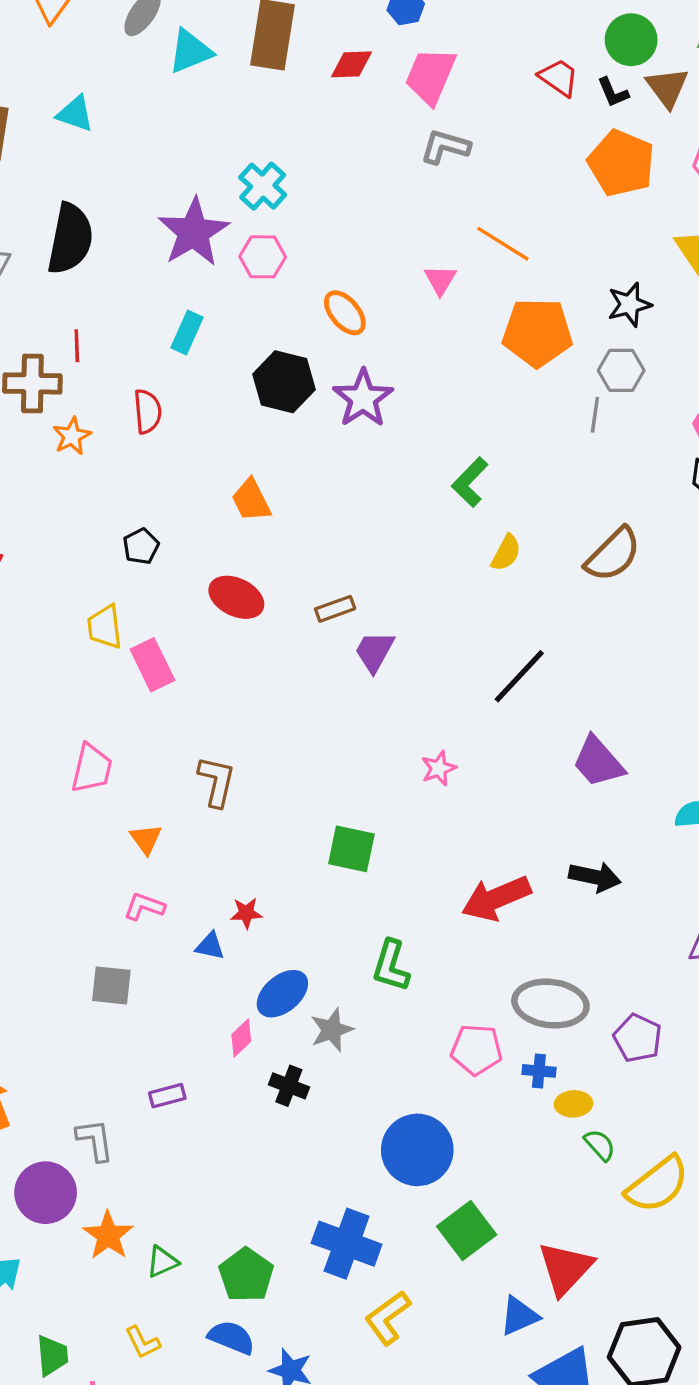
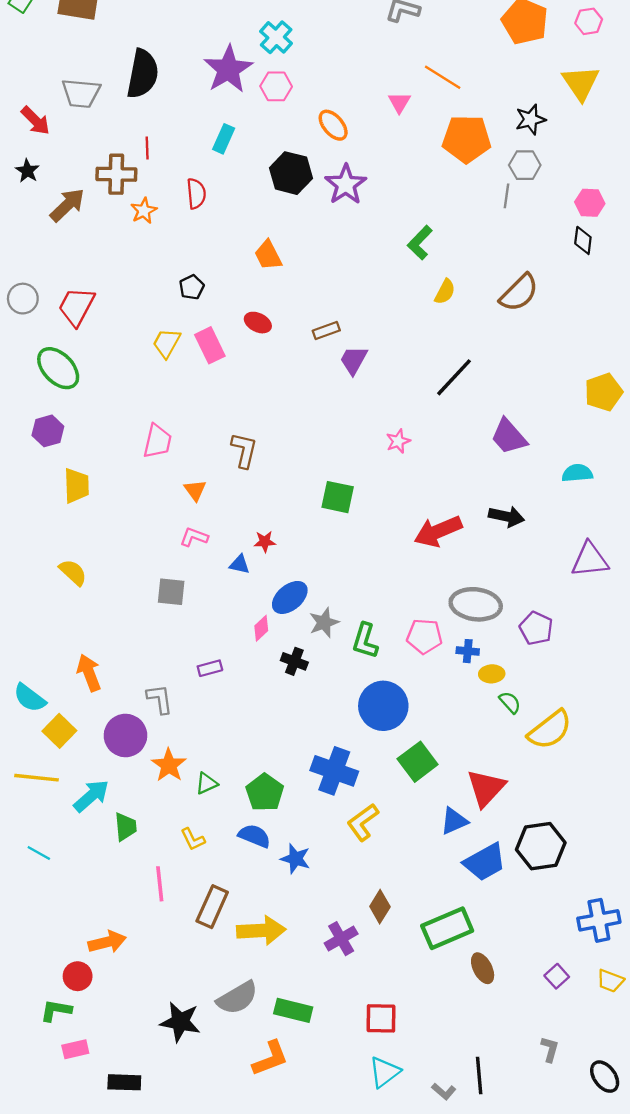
red ellipse: (236, 597) -> (258, 323), size x0.7
yellow trapezoid: (105, 627) -> (167, 343), turned 36
pink rectangle: (152, 665) -> (210, 345), moved
green L-shape: (391, 966) -> (365, 641), moved
green trapezoid: (52, 1355) -> (125, 827), moved

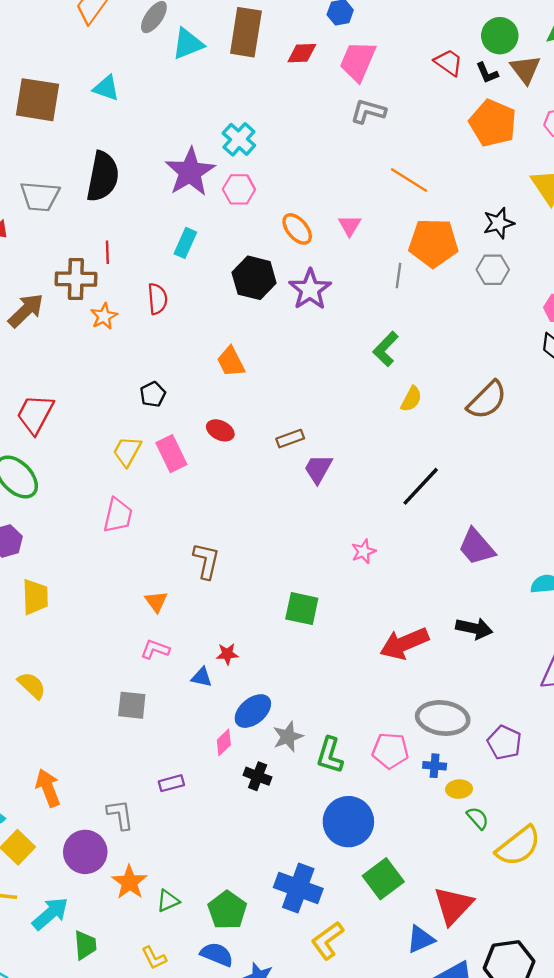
pink triangle: (399, 102) -> (350, 225), moved
gray line: (507, 196) -> (398, 276), moved
pink trapezoid: (157, 441) -> (118, 515), moved

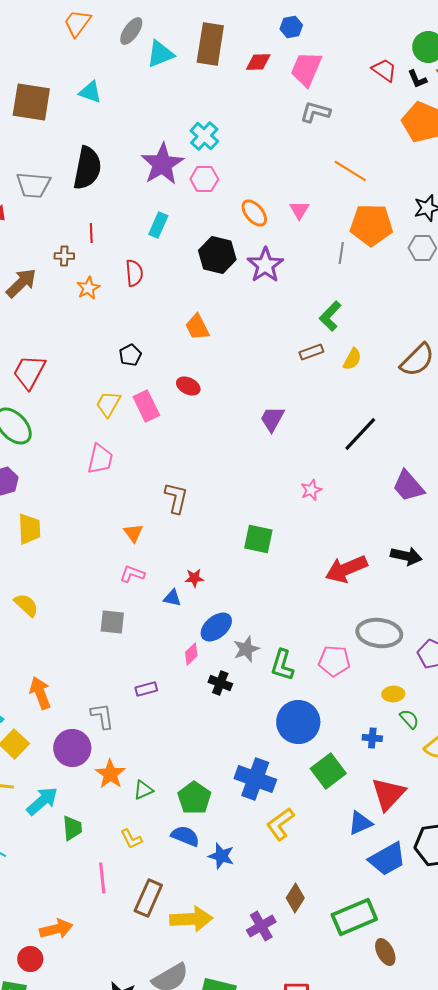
brown cross: (76, 279) -> (64, 256), size x0.6
brown rectangle: (290, 439) -> (311, 352), moved
blue cross: (435, 766) -> (372, 738), moved

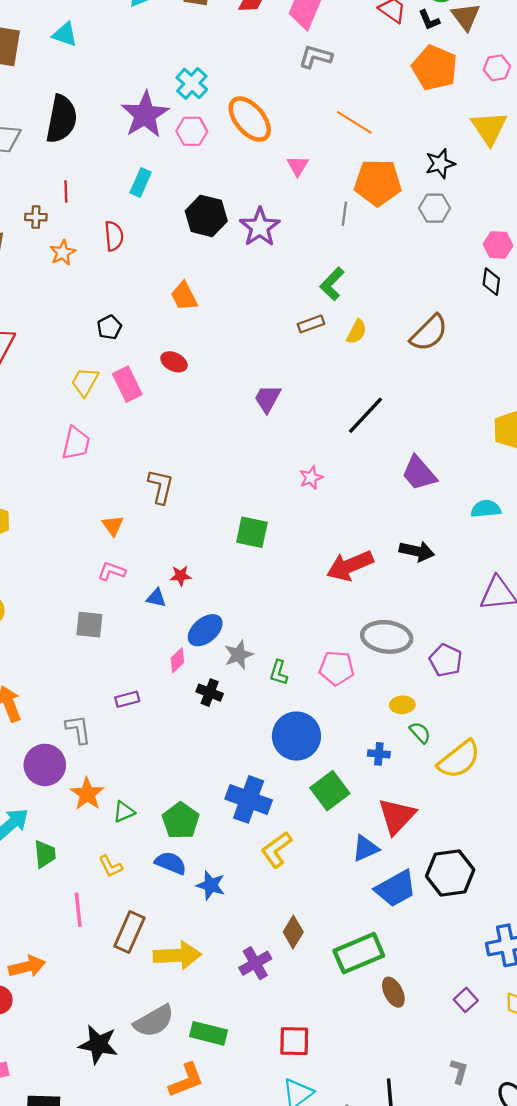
orange ellipse: (254, 213) -> (250, 119), moved, size x1.5
green L-shape: (282, 665) -> (279, 673), size x0.7

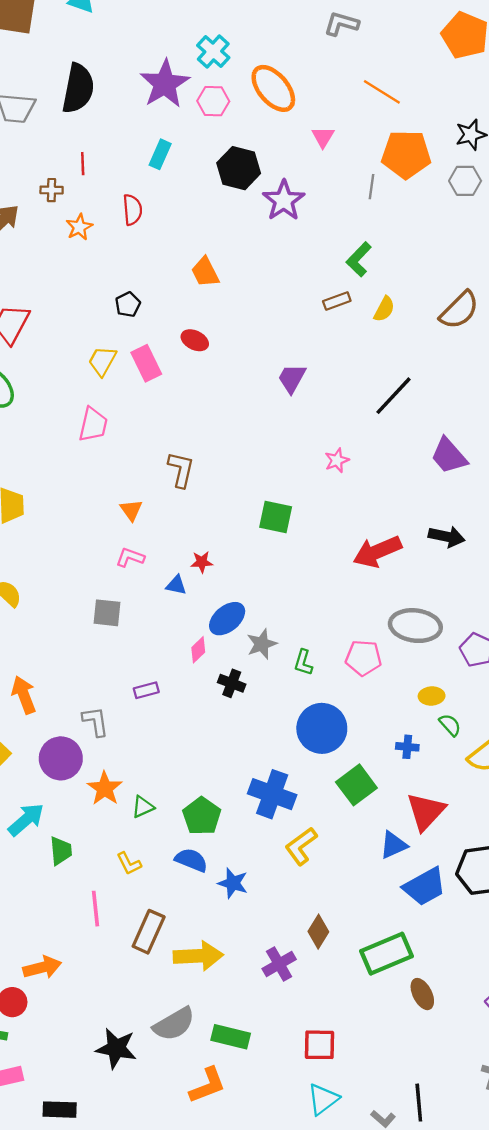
black hexagon: (206, 216) -> (239, 168), moved

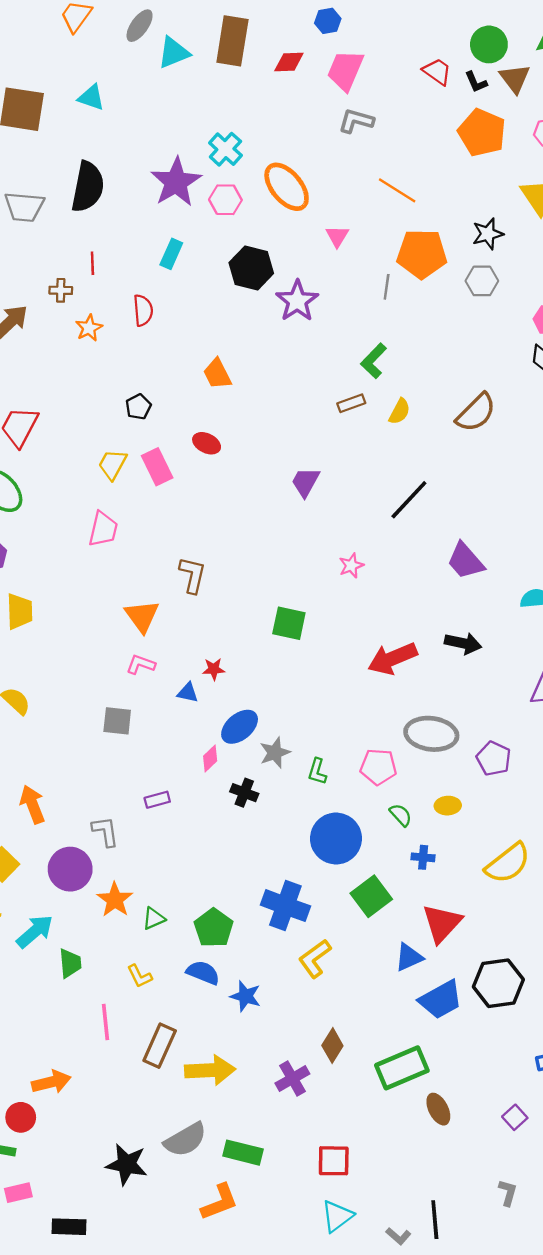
orange triangle: (131, 510) -> (142, 616), size x1.5
green semicircle: (450, 725) -> (401, 815), moved

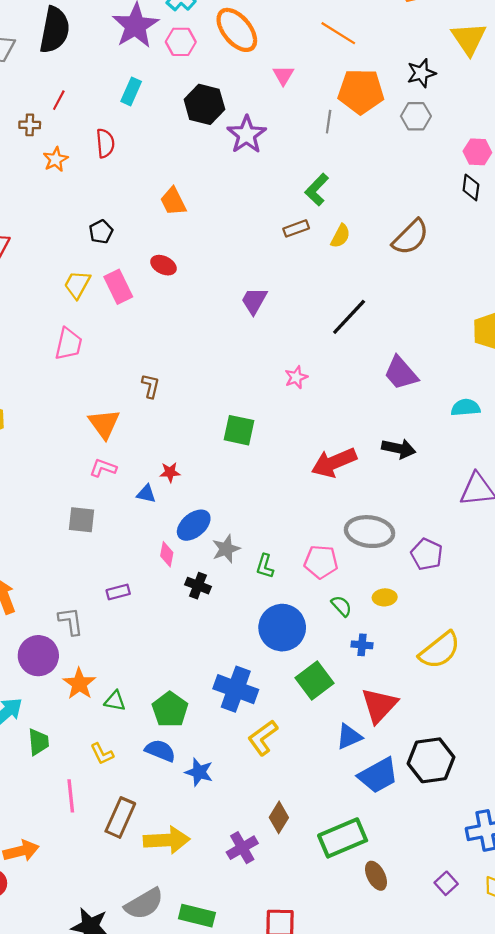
red line: (92, 263) -> (59, 100), turned 30
brown L-shape: (192, 575) -> (151, 386), size x0.7
pink diamond: (210, 759) -> (167, 554), turned -35
green triangle: (154, 919) -> (115, 701), turned 35

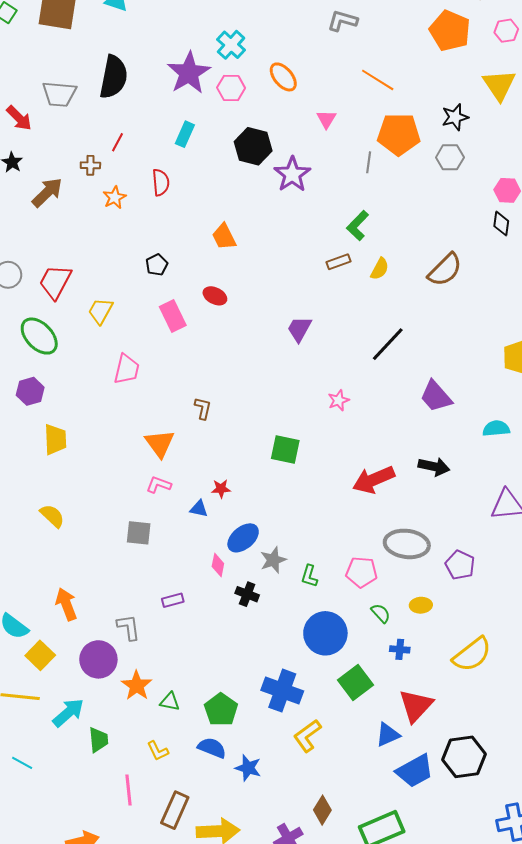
orange ellipse: (237, 30) -> (283, 77), size x0.7
yellow trapezoid: (77, 285) -> (100, 311), moved

